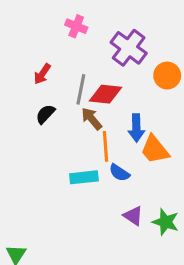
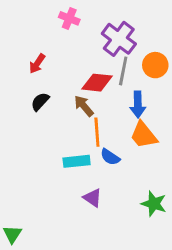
gray line: (81, 89) -> (123, 71), moved
blue arrow: (136, 128) -> (138, 104), moved
purple triangle: (133, 216) -> (93, 198), moved

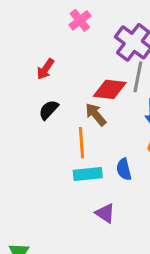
pink cross: (69, 18) -> (80, 20), turned 30
orange line: (97, 132) -> (82, 143), moved
blue semicircle: (110, 157) -> (124, 169), turned 42

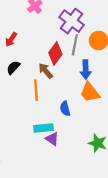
red diamond: (110, 89) -> (55, 53), turned -60
cyan rectangle: (88, 174) -> (43, 128), moved

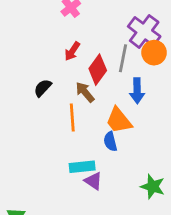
purple cross: (72, 21) -> (144, 31), moved
red arrow: (11, 39) -> (72, 51), moved
orange trapezoid: (90, 92) -> (119, 120), moved

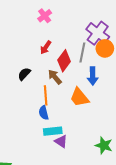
blue semicircle: (110, 141) -> (44, 113), moved

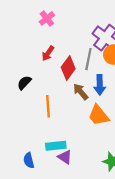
brown arrow: (55, 77) -> (81, 92), moved
orange trapezoid: (79, 97) -> (99, 115), moved
blue semicircle: (44, 113) -> (29, 160), moved

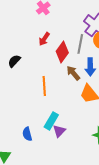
black semicircle: (24, 83) -> (14, 61), moved
cyan rectangle: (56, 146) -> (51, 121), turned -54
purple triangle: (65, 157) -> (59, 131), turned 40

